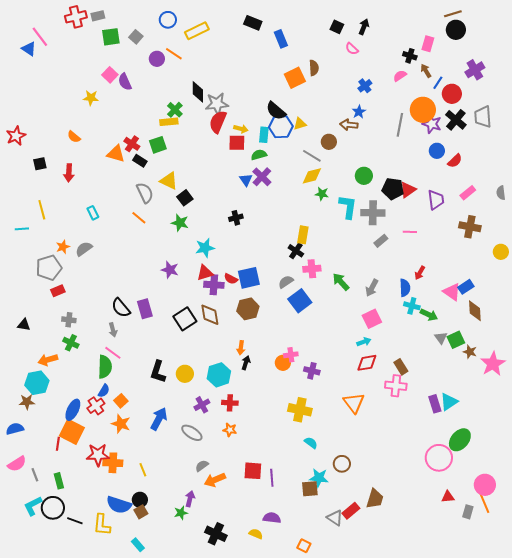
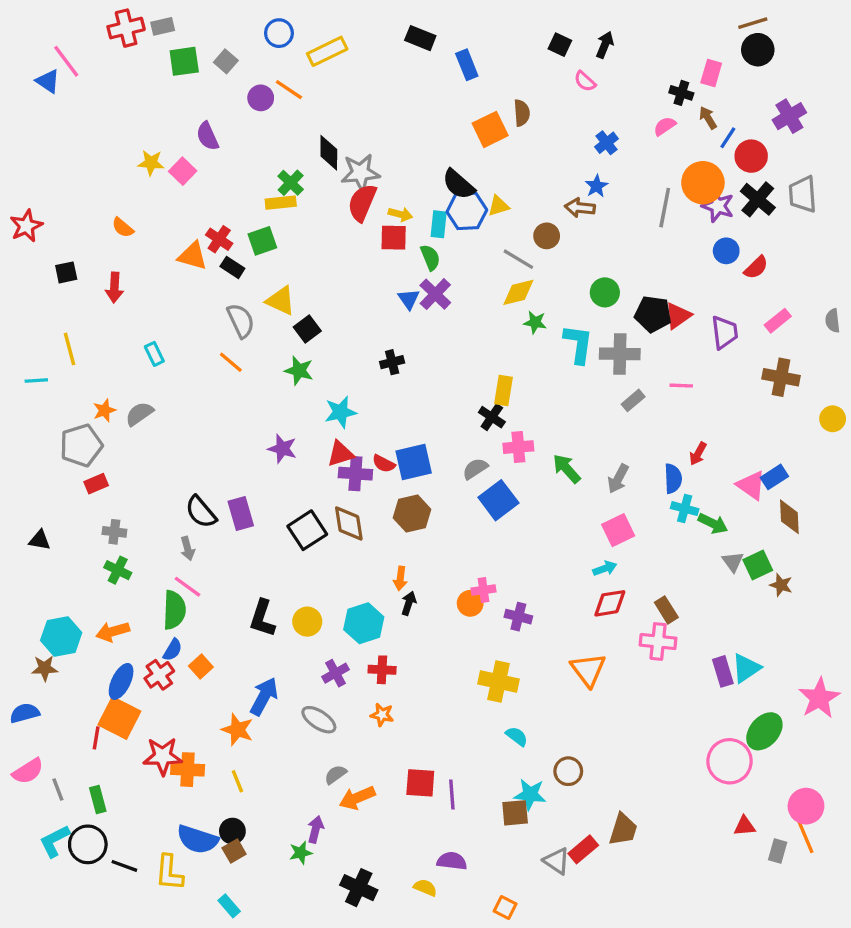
pink square: (110, 75) -> (183, 171), moved
green semicircle: (259, 155) -> (430, 258), turned 84
orange arrow: (48, 360) -> (113, 632), moved
pink star: (493, 364) -> (819, 698), moved
orange star: (121, 424) -> (237, 730), moved

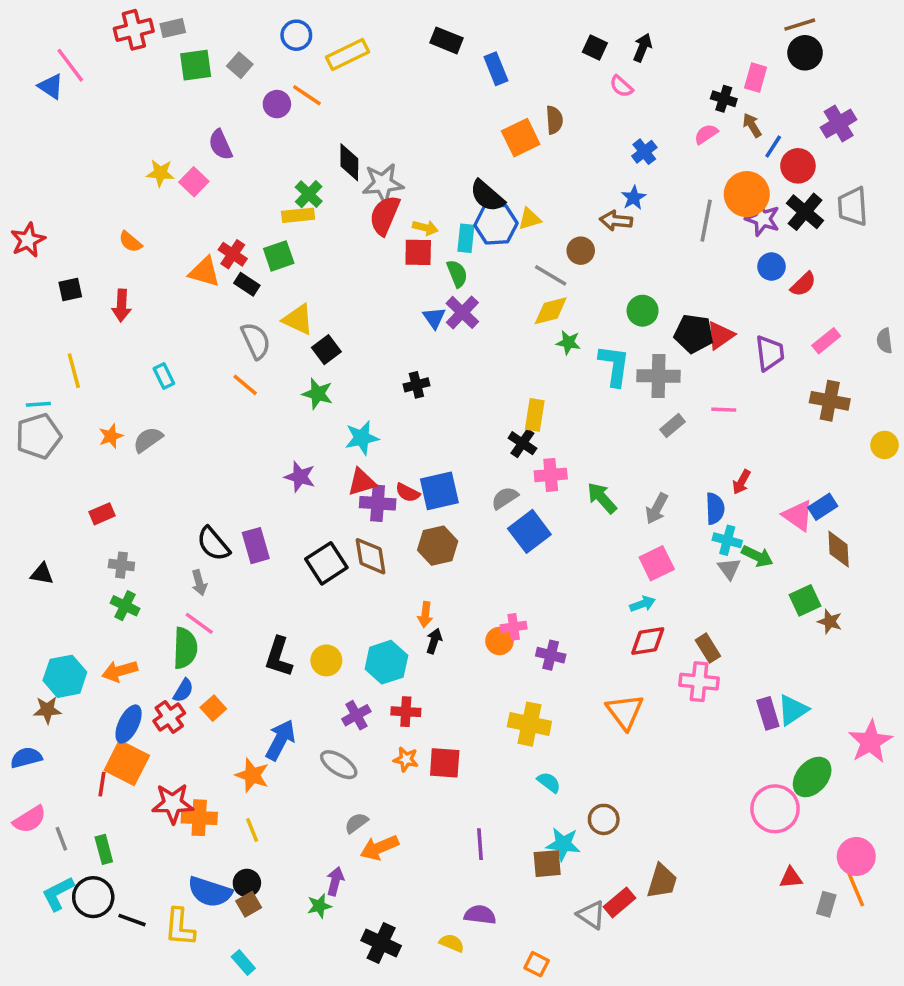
gray pentagon: (81, 445) -> (38, 436), moved
gray triangle: (733, 562) -> (729, 569), moved
red square: (420, 783) -> (445, 763), moved

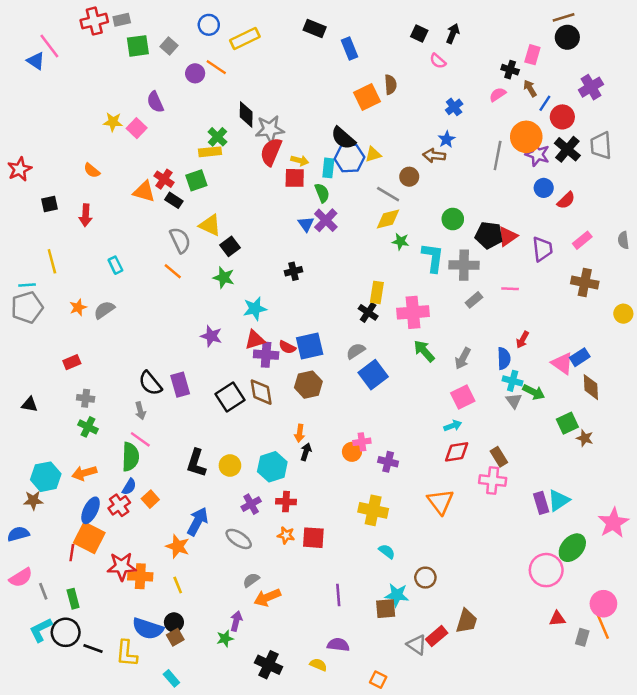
pink cross: (551, 475) -> (413, 312), moved, size x1.4

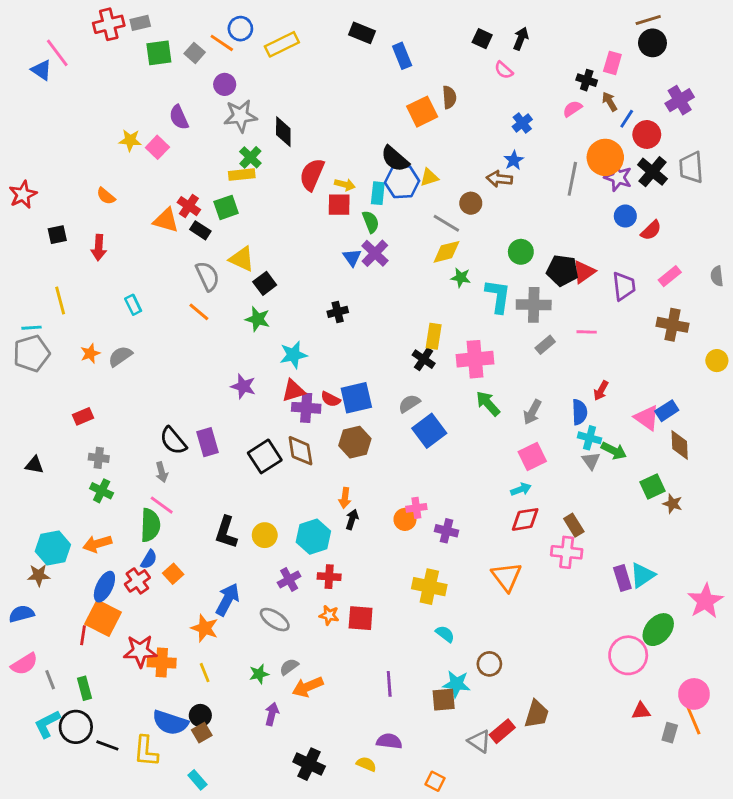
orange line: (216, 67) -> (222, 43), moved
gray star: (270, 129) -> (240, 116), moved
green star: (225, 639) -> (259, 674), moved

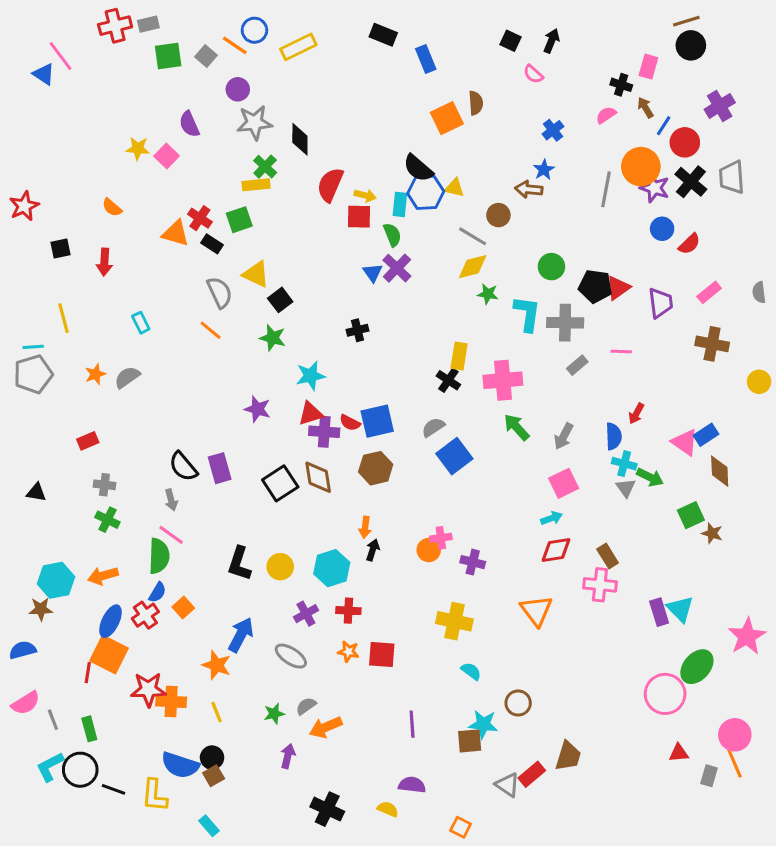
yellow triangle: (429, 177) -> (454, 188), turned 30
cyan triangle: (642, 575) -> (680, 609), turned -40

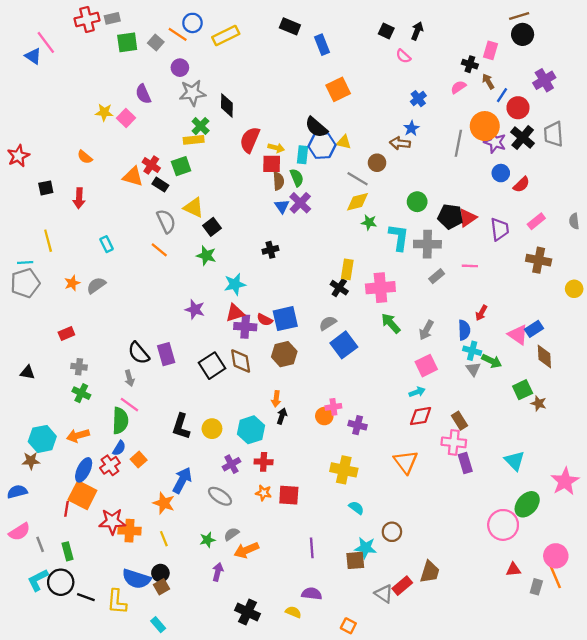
brown semicircle: (476, 103) -> (278, 181), moved
purple rectangle: (659, 612) -> (465, 463), moved

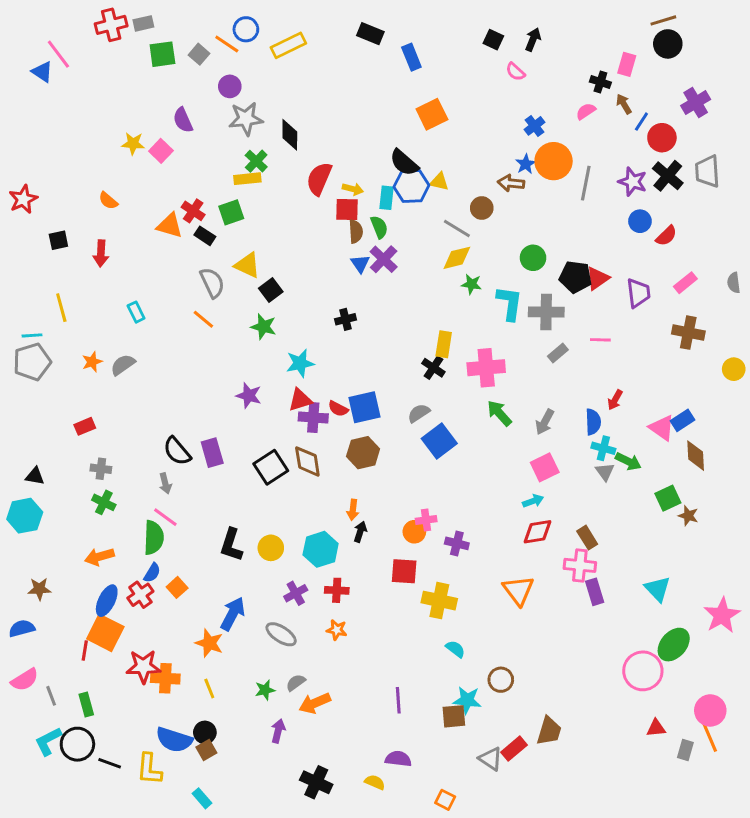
orange circle: (485, 126) -> (554, 161), moved
cyan hexagon: (42, 439) -> (25, 516), moved
red square: (289, 495) -> (404, 571), moved

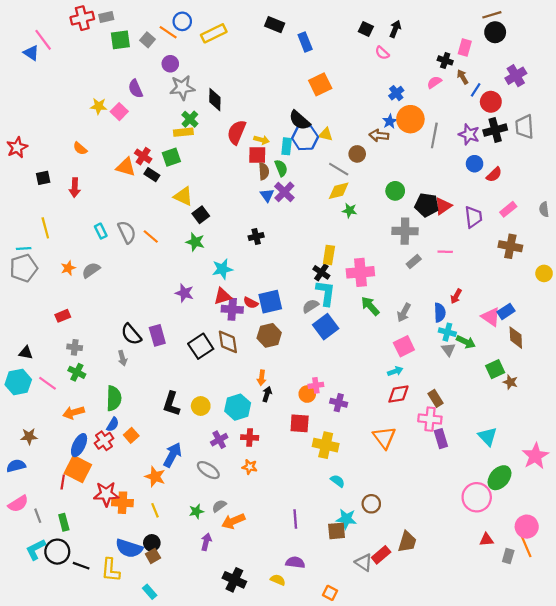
black cross: (668, 176) -> (495, 130), turned 35
gray semicircle: (212, 283) -> (127, 232), moved
cyan L-shape: (510, 303) -> (326, 293), moved
pink line: (165, 517) -> (48, 383), moved

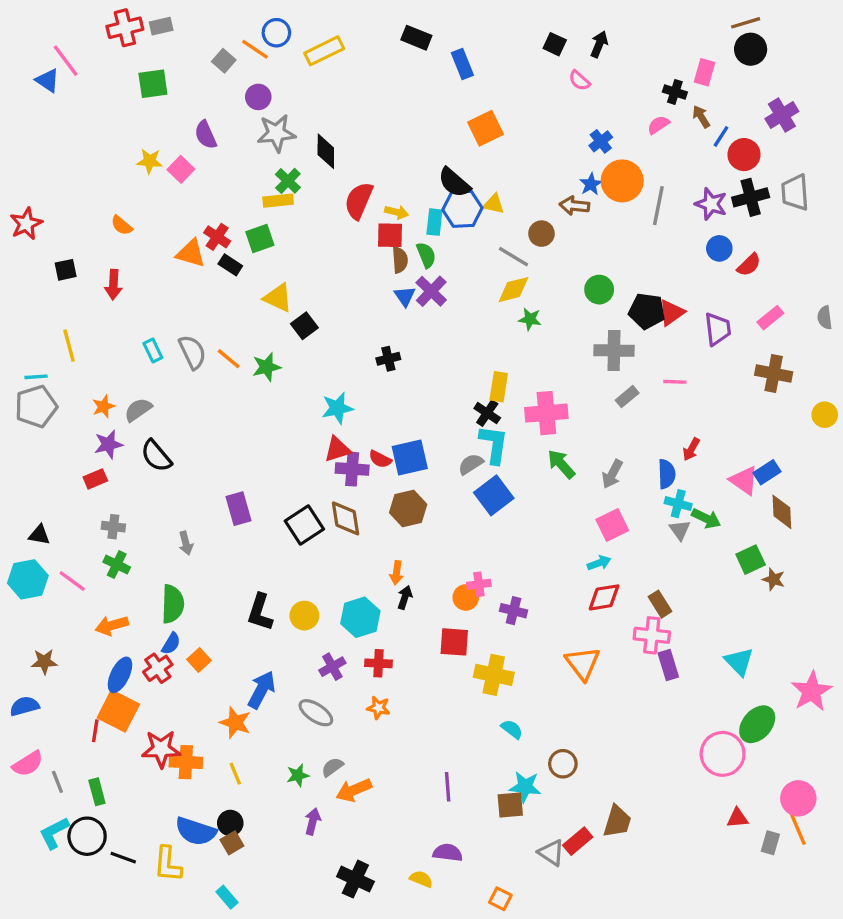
green square: (120, 40) -> (153, 84), moved
green star: (195, 242) -> (267, 367), moved, turned -30
purple star: (184, 293) -> (108, 444), moved, turned -30
black semicircle: (131, 334) -> (156, 456), moved

